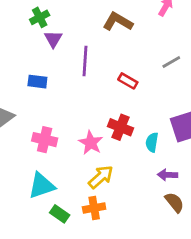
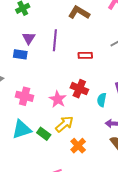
purple triangle: (53, 39) -> (29, 38), moved
red rectangle: (128, 81) -> (85, 55), turned -32
orange cross: (94, 208) -> (78, 146), moved, turned -35
green rectangle: (60, 214) -> (44, 134), moved

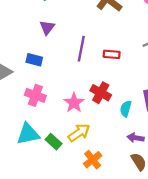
purple line: (55, 40) -> (81, 49), moved
blue rectangle: (20, 54) -> (34, 60), moved

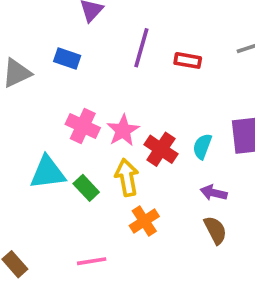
red cross: (101, 93) -> (161, 149), moved
pink cross: (35, 95) -> (83, 126), moved
yellow arrow: (79, 133) -> (127, 177), turned -70

